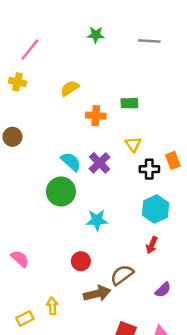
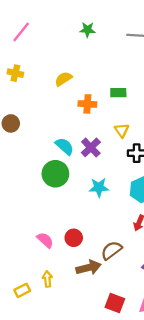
pink line: (30, 50) -> (21, 32), moved
cyan star: (97, 220) -> (99, 187), moved
pink semicircle: (20, 259) -> (45, 240), moved

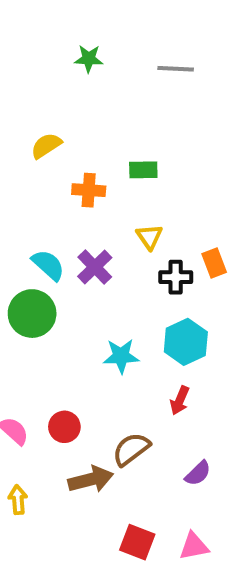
cyan star: (99, 187) -> (121, 356), moved

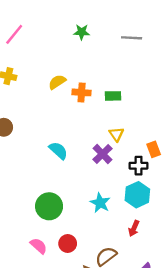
orange cross: (89, 190) -> (82, 92), moved
purple cross: (95, 267) -> (103, 154), moved
black cross: (176, 277) -> (139, 166), moved
green circle: (32, 314) -> (49, 206), moved
cyan star: (121, 356) -> (100, 203), turned 30

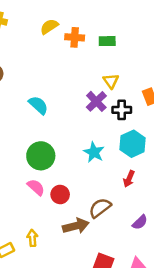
cyan semicircle: (58, 151) -> (38, 105), moved
black cross: (139, 166) -> (122, 110), moved
pink semicircle: (39, 246) -> (36, 187), moved

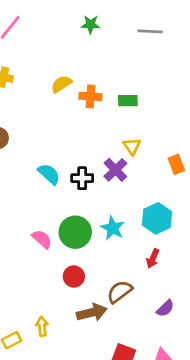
black cross: (122, 110) -> (82, 178), moved
green circle: (41, 156) -> (75, 232), moved
pink semicircle: (36, 187) -> (42, 239), moved

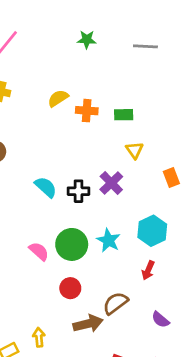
yellow triangle: (132, 146) -> (135, 150), moved
purple semicircle: (165, 308) -> (160, 320), turned 84

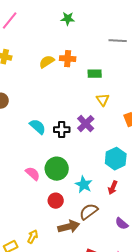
gray line: (145, 46) -> (118, 41), moved
orange cross: (87, 111) -> (68, 59), moved
cyan star: (109, 240) -> (84, 185), moved
yellow arrow: (39, 337) -> (33, 237), turned 32

